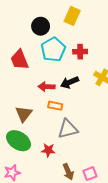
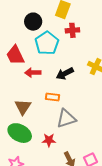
red cross: (80, 52) -> (72, 30), moved
red arrow: (47, 87) -> (33, 73), moved

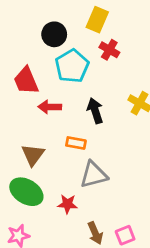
red cross: (72, 30) -> (109, 50), turned 32
black arrow: (65, 74) -> (95, 111), turned 96

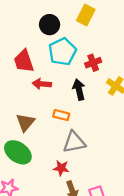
red cross: (109, 50) -> (93, 63), moved, turned 35
red star: (67, 204) -> (61, 168), moved

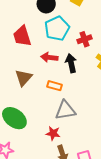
red arrow: (42, 84) -> (49, 57), moved
brown triangle: (25, 122) -> (24, 78), moved

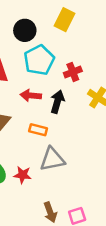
black arrow: (71, 63) -> (57, 102), turned 30
red star: (53, 133) -> (23, 175), moved

